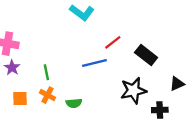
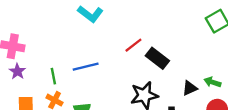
red line: (113, 42) -> (133, 45), moved
blue line: (94, 63) -> (86, 67), moved

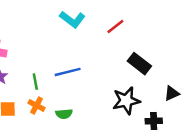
red line: (133, 45) -> (115, 27), moved

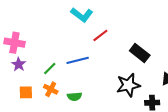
red line: (115, 27) -> (100, 35), moved
green line: (35, 82) -> (50, 69), turned 56

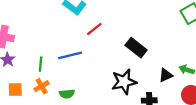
green line: (50, 69) -> (41, 64), turned -40
orange cross: (51, 89) -> (42, 86), turned 32

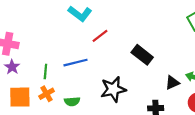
black star: (124, 82) -> (113, 89), moved
orange square: (15, 89) -> (20, 97), size x1.5

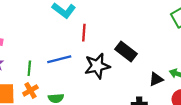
red line: (100, 36) -> (84, 33), turned -48
black star: (113, 89) -> (97, 66), moved

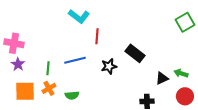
black star: (97, 66) -> (109, 66), size x0.7

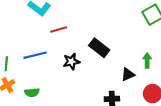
red line: (97, 36) -> (59, 30), turned 70
green arrow: (181, 73) -> (147, 60), moved, turned 72

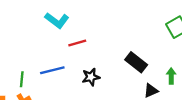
black rectangle: (99, 48) -> (136, 62), moved

